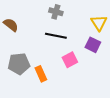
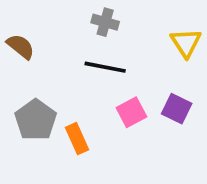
purple square: (93, 45) -> (177, 109), moved
gray pentagon: (19, 64) -> (36, 120), turned -30

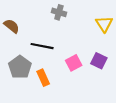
black line: (105, 67) -> (42, 46), moved

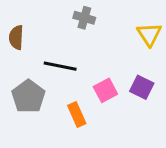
brown semicircle: (12, 26) -> (16, 37), turned -126
orange rectangle: (43, 78) -> (77, 115), moved

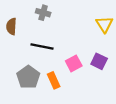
gray cross: (84, 18) -> (43, 13), moved
gray pentagon: (28, 96) -> (28, 77), moved

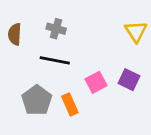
gray cross: (43, 13) -> (56, 29), moved

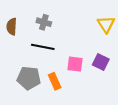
pink square: (96, 82) -> (75, 64), turned 35
gray pentagon: (37, 100) -> (29, 78), turned -30

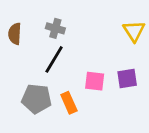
black line: (43, 47) -> (54, 59), turned -70
purple square: (101, 62) -> (127, 78), turned -35

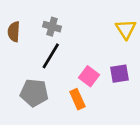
pink square: (95, 81) -> (89, 76), turned 30
orange rectangle: (69, 103) -> (77, 99), moved

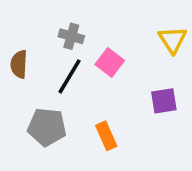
brown semicircle: (14, 32) -> (19, 64), moved
pink square: (89, 76) -> (110, 62), moved

